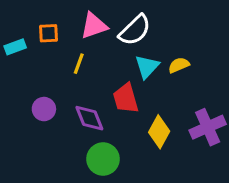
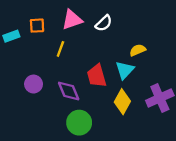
white semicircle: (135, 30) -> (104, 23), size x0.7
cyan triangle: (147, 67) -> (125, 70), moved

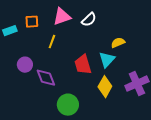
purple circle: (34, 84) -> (25, 65), moved
purple diamond: (69, 91) -> (46, 78), moved

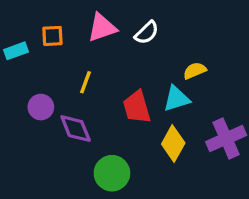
yellow line: (52, 42) -> (85, 82), moved
cyan triangle: (107, 60) -> (176, 99), turned 30

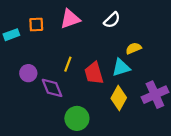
white semicircle: (147, 33) -> (112, 20), moved
yellow line: (85, 82) -> (68, 64), moved

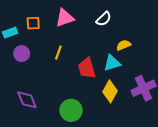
yellow line: (68, 64) -> (58, 53), moved
purple circle: (28, 73) -> (22, 54), moved
purple diamond: (52, 88) -> (27, 100), moved

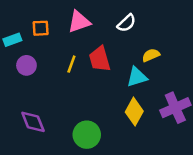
red trapezoid: (87, 68) -> (100, 59), moved

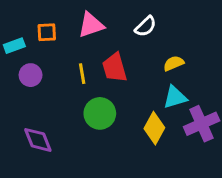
yellow line: (71, 64) -> (82, 74), turned -30
cyan triangle: (137, 77) -> (175, 97), moved
green circle: (87, 135) -> (100, 113), moved

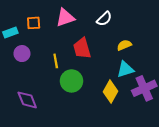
yellow line: (82, 74) -> (56, 61), moved

